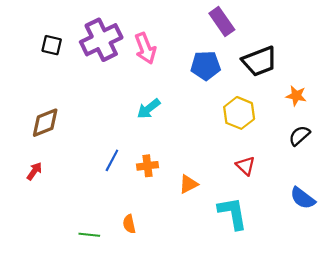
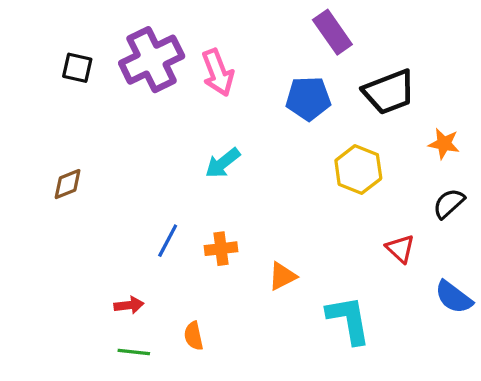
brown diamond: (45, 123) -> (68, 184), size x0.7
red triangle: (246, 166) -> (400, 249), moved
red arrow: (34, 171) -> (129, 305), moved, turned 48

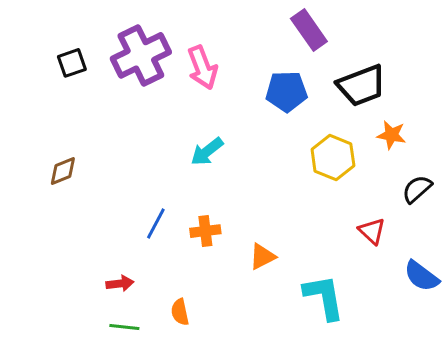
black square: (77, 68) -> (72, 63), turned -32
orange star: (444, 144) -> (391, 135), moved

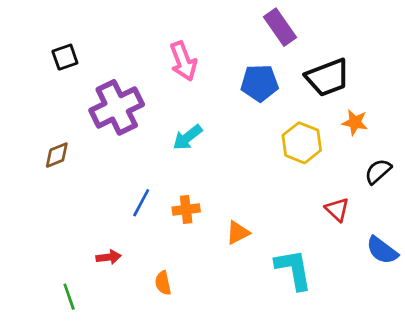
purple cross: (141, 55) -> (117, 107), moved
green line: (124, 327) -> (69, 297), moved, turned 65

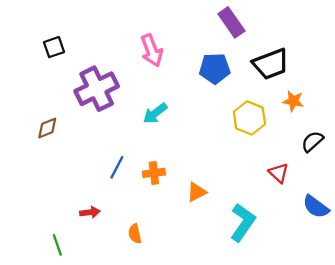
cyan L-shape: (294, 269) -> (243, 222), turned 45

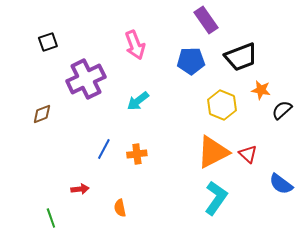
black semicircle: (312, 141) -> (282, 110), moved
orange triangle: (197, 192) -> (213, 152), moved, size x1.8

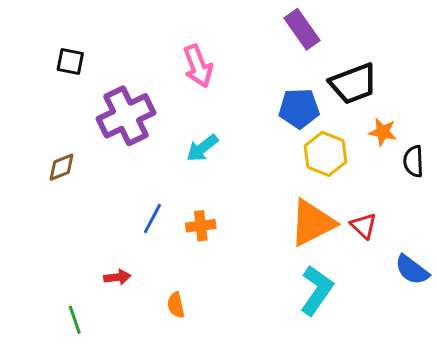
black square: (48, 42) -> (70, 62), turned 30
blue pentagon: (191, 61) -> (299, 108), moved
black semicircle: (282, 110) -> (413, 161), turned -50

